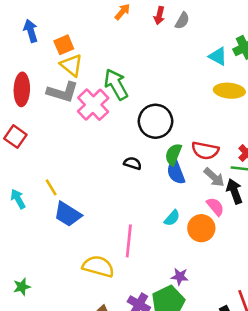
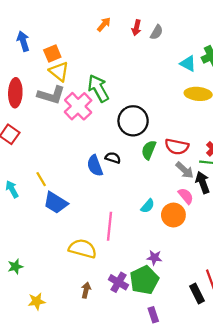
blue semicircle: (176, 172) -> (95, 166), moved

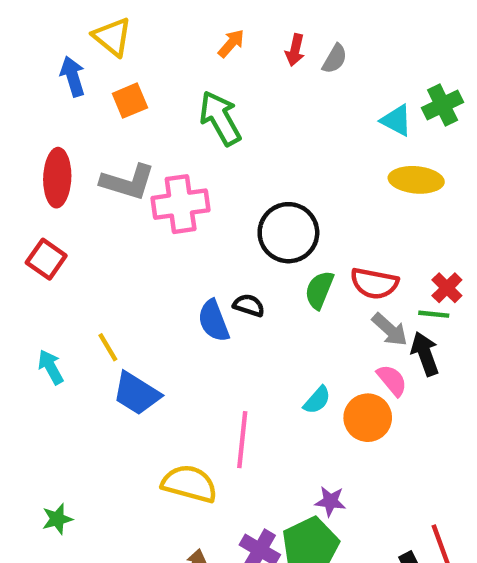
yellow triangle: (59, 71) -> (112, 37), moved
green arrow: (98, 88) -> (220, 118), moved
pink cross: (78, 106) -> (181, 204), turned 36

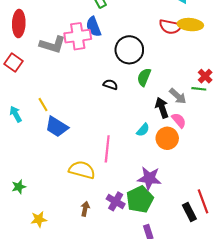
gray L-shape: (128, 182) -> (52, 45), moved
red semicircle: (374, 283) -> (170, 27), moved
blue semicircle: (214, 321) -> (94, 27), moved
black arrow: (425, 354) -> (162, 108), moved
purple star: (330, 501) -> (149, 178), size x1.6

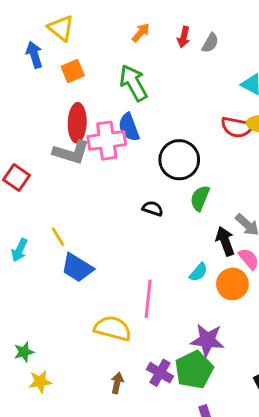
red ellipse: (19, 24) -> (77, 123), moved
cyan arrow: (16, 114) -> (19, 250), turned -126
yellow star: (39, 219) -> (40, 382), moved

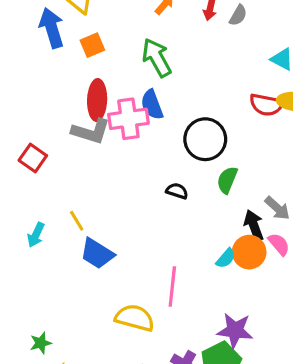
blue arrow: (34, 55) -> (52, 28), size x1.4
orange circle: (232, 284) -> (249, 252), moved

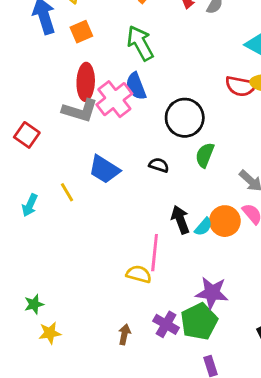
pink cross: (128, 119) -> (114, 99), turned -30
black arrow: (254, 225) -> (180, 220), moved
blue trapezoid: (97, 254) -> (104, 169), moved
yellow semicircle: (135, 318) -> (139, 274), moved, size x0.7

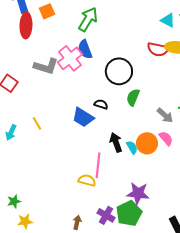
green arrow: (140, 43) -> (88, 19), turned 60
red ellipse: (86, 82) -> (26, 25), moved
blue trapezoid: (104, 169) -> (83, 117), moved
cyan semicircle: (203, 227) -> (132, 147), turned -72

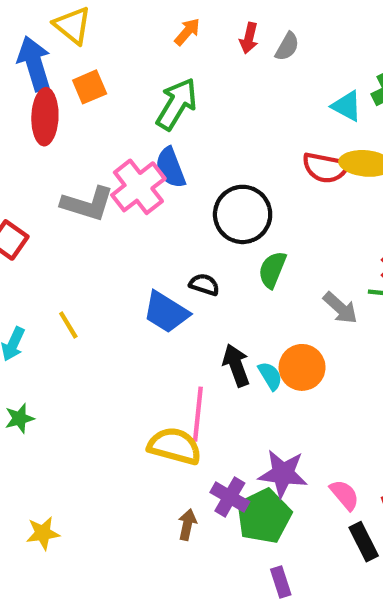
pink semicircle: (166, 138) -> (345, 495), moved
yellow semicircle: (87, 180) -> (175, 446), size x1.4
green star: (14, 201) -> (19, 418), moved
purple cross: (106, 215) -> (230, 497), moved
brown arrow: (77, 222) -> (187, 525), moved

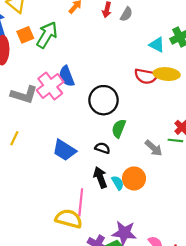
green arrow: (177, 104) -> (47, 35), moved
black semicircle: (204, 285) -> (102, 148), moved
yellow line: (68, 325) -> (14, 138), moved, turned 56

